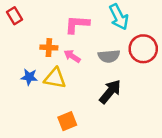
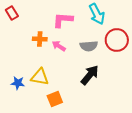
blue star: (29, 77) -> (18, 83), moved
yellow triangle: (55, 78) -> (40, 77), moved

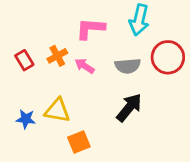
red rectangle: (12, 13) -> (24, 60), moved
cyan arrow: (97, 14) -> (139, 20), turned 40
orange cross: (40, 39) -> (57, 56), turned -32

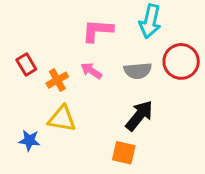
orange cross: (57, 56) -> (57, 80), moved
blue star: (26, 119) -> (29, 140), moved
orange square: (79, 142) -> (124, 153), moved, turned 35

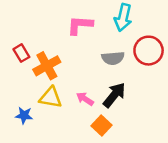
pink arrow: (91, 71) -> (85, 99), moved
orange cross: (57, 80) -> (47, 66), size x1.5
orange square: (124, 153) -> (102, 126), turned 30

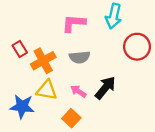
gray semicircle: (113, 58) -> (80, 57), moved
blue star: (24, 115) -> (22, 106), size x1.5
orange square: (102, 126) -> (71, 118), moved

